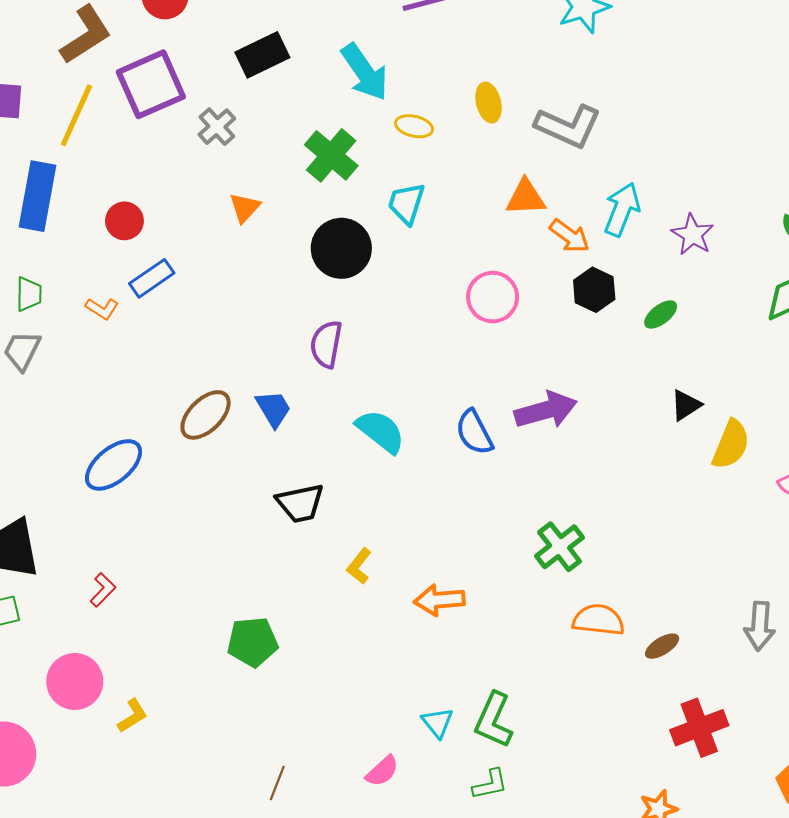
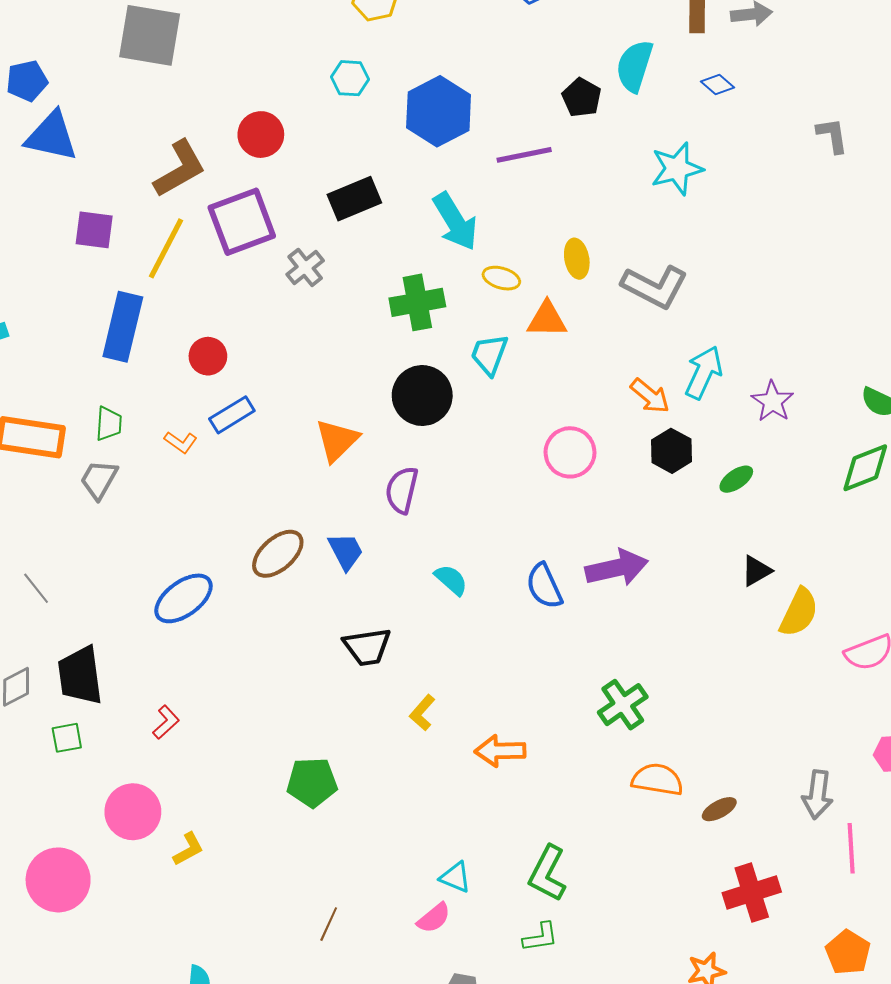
green cross: (331, 155) -> (417, 302), turned 36
orange triangle: (526, 198) -> (547, 319), moved
orange triangle: (245, 208) -> (337, 440), moved, size x1.4
cyan semicircle: (381, 431) -> (451, 580), size x0.7
cyan triangle: (438, 723) -> (455, 877), moved, turned -32

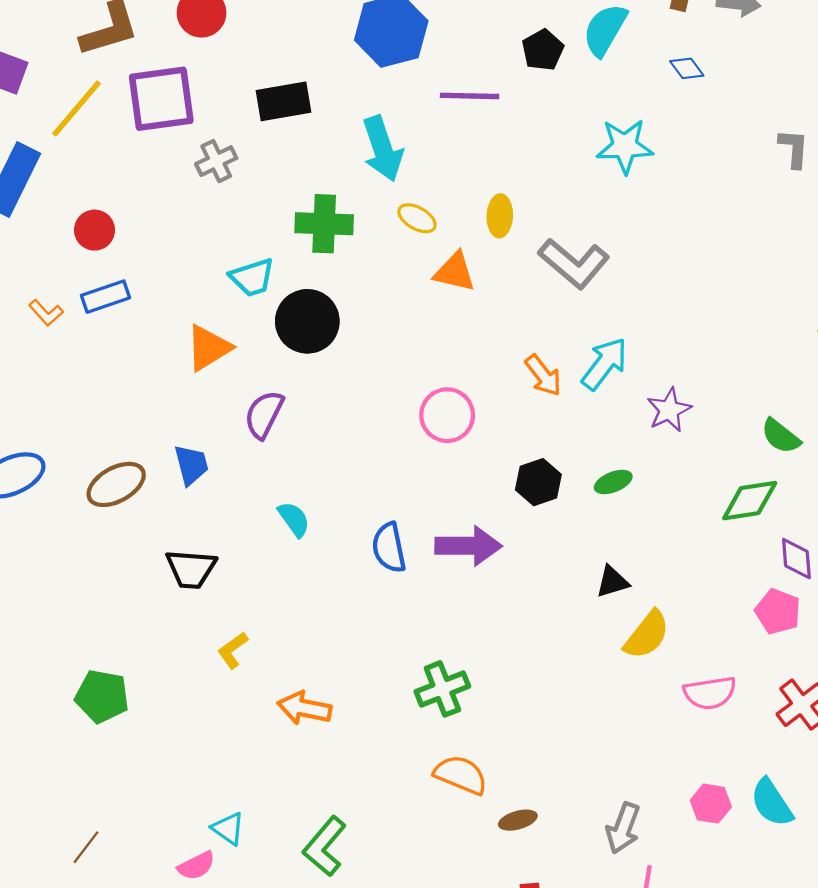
cyan trapezoid: (489, 354) -> (252, 277), moved, turned -141
black hexagon: (672, 451) -> (538, 482), moved
brown ellipse: (278, 554) -> (116, 484), moved

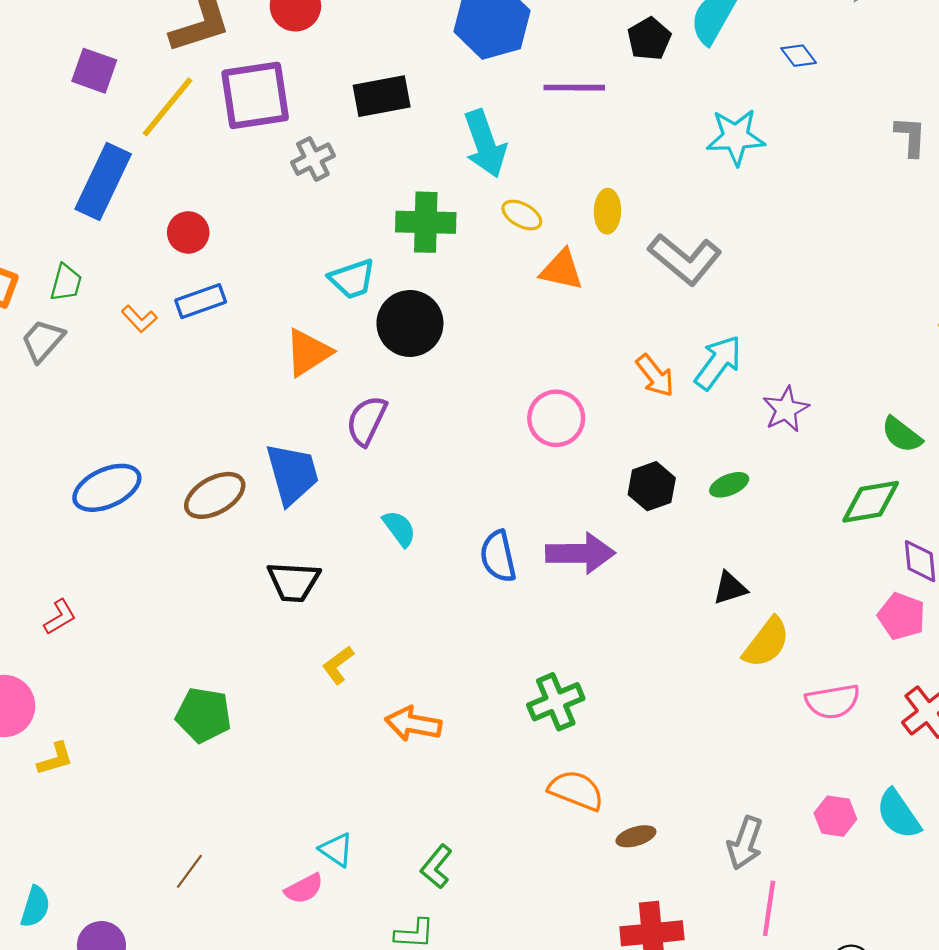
blue trapezoid: (191, 465) -> (292, 474), size x1.5
green L-shape: (325, 846) -> (436, 867), size x0.7

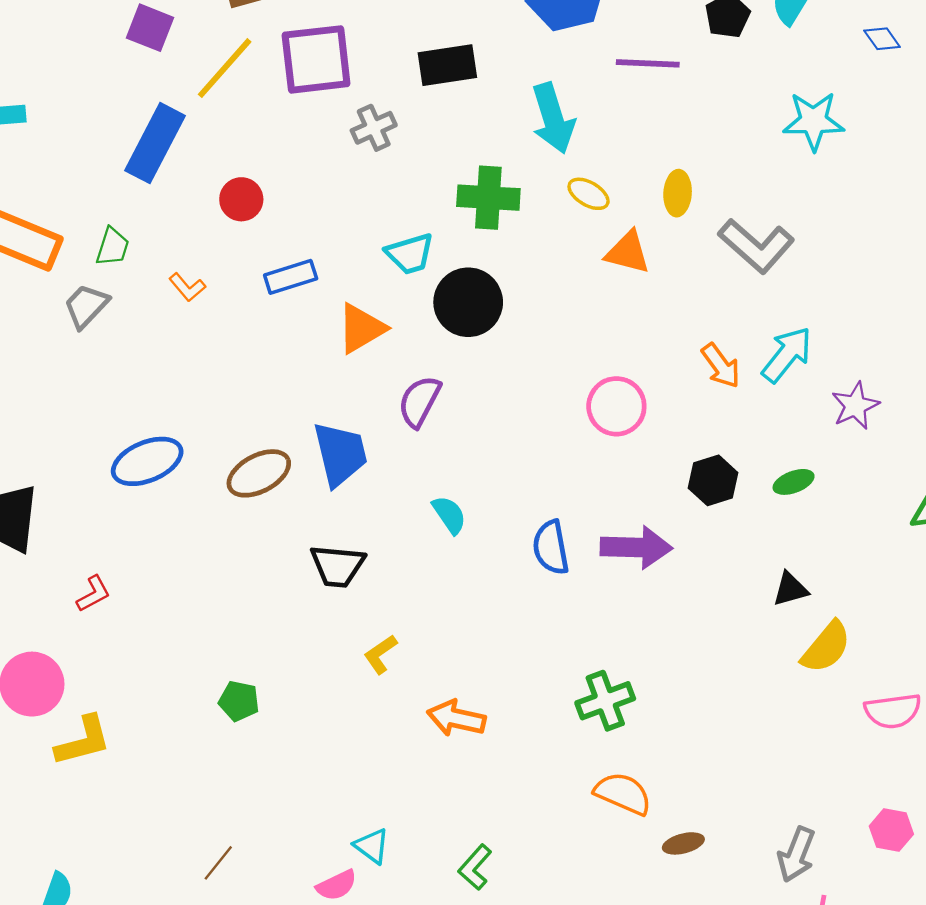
blue rectangle: (201, 301) -> (291, 277), moved
green pentagon: (204, 715) -> (239, 701), size x0.7
yellow L-shape: (55, 759) -> (83, 741), size x1.5

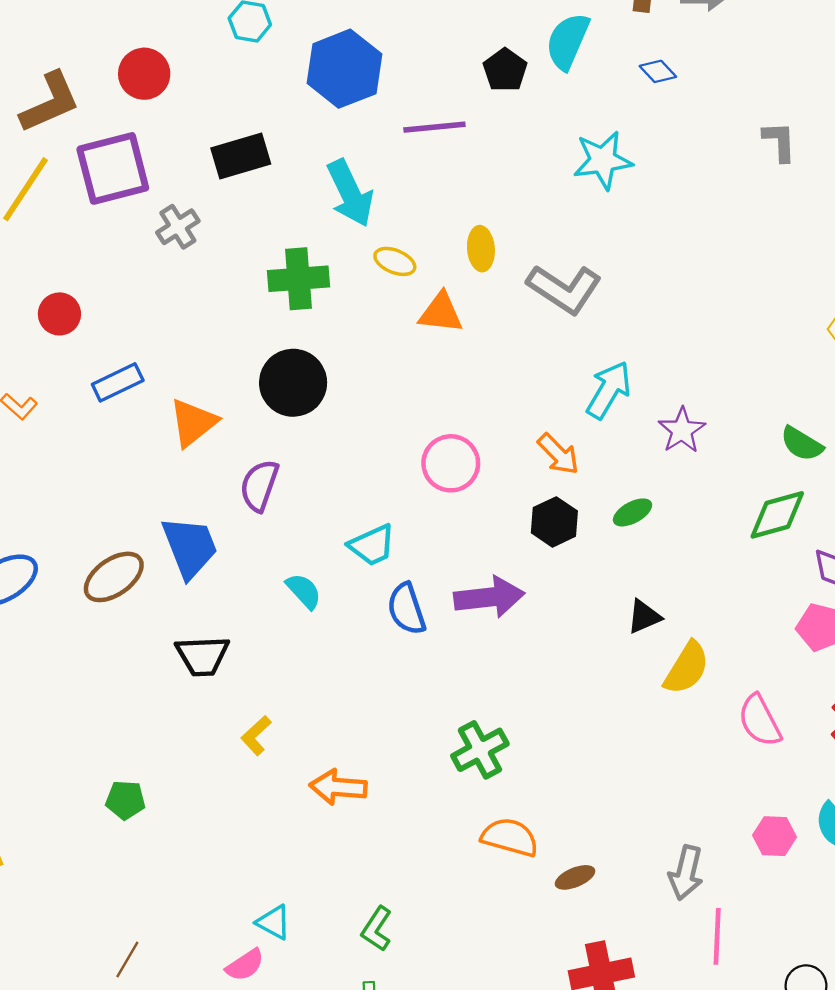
cyan trapezoid: (410, 254) -> (372, 545), moved
orange arrow: (721, 366) -> (558, 454), moved
pink semicircle: (893, 711) -> (760, 721), turned 78

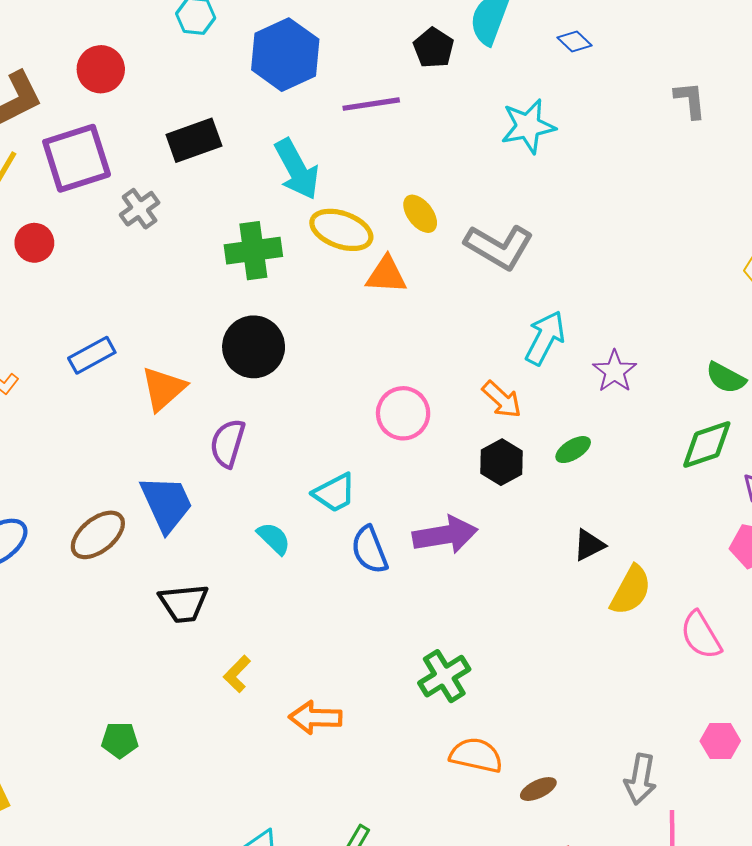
yellow ellipse: (481, 249) -> (420, 214), turned -30
yellow ellipse: (395, 261) -> (341, 230), size x1.6
red circle: (59, 314) -> (34, 243), moved

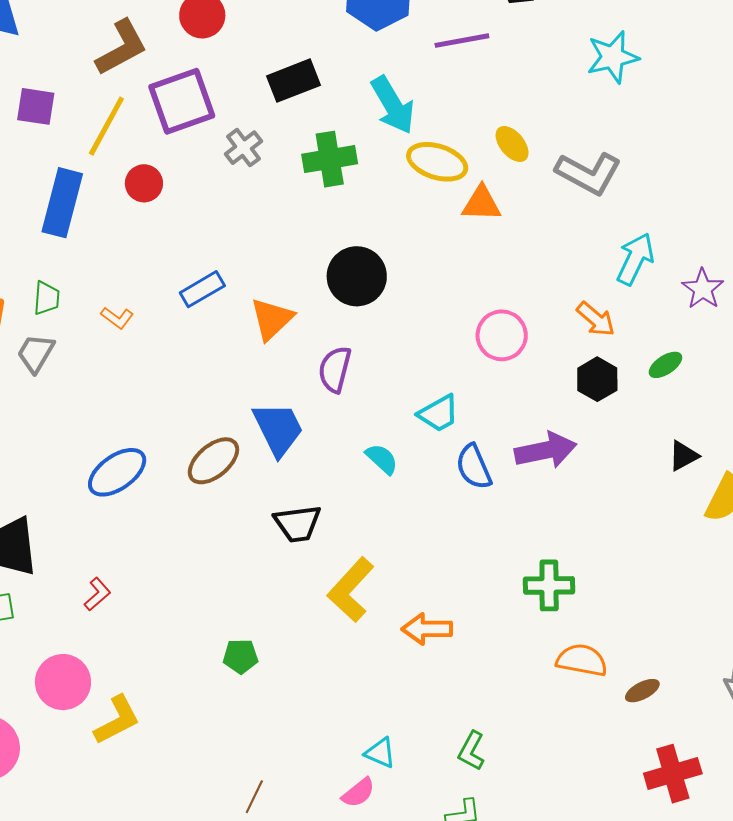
green cross: (253, 251) -> (330, 159), moved
yellow L-shape: (237, 674) -> (351, 590), size x1.8
green cross: (444, 676) -> (549, 585), turned 33

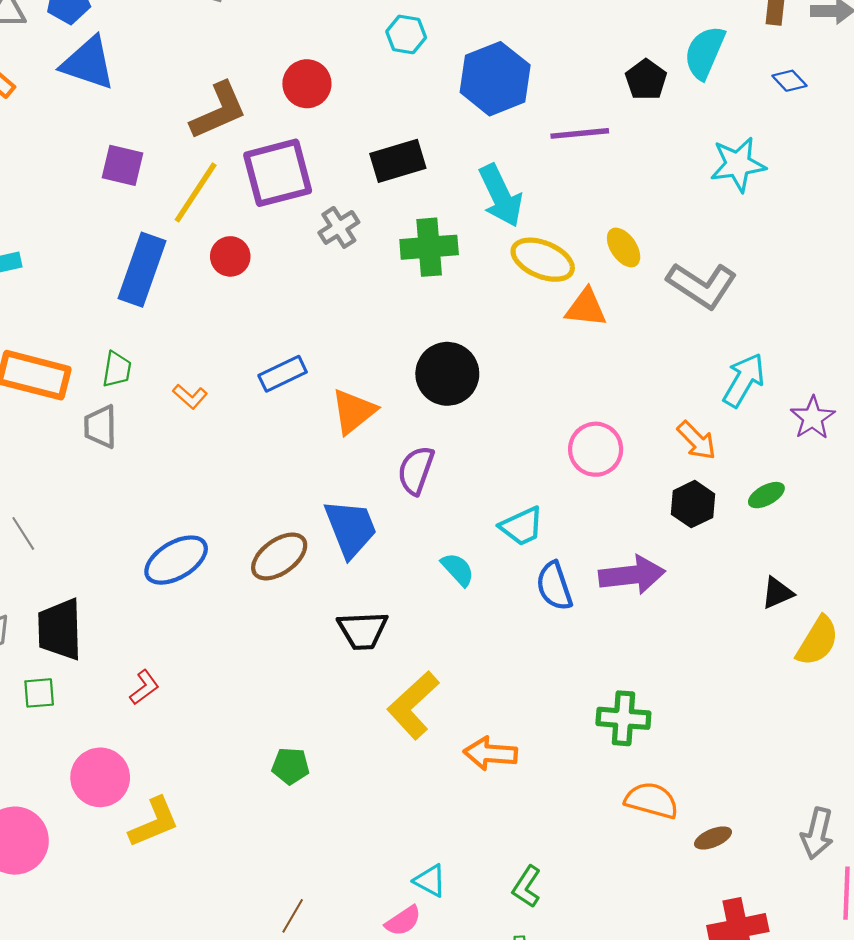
gray trapezoid: (36, 353) -> (100, 427), turned -36

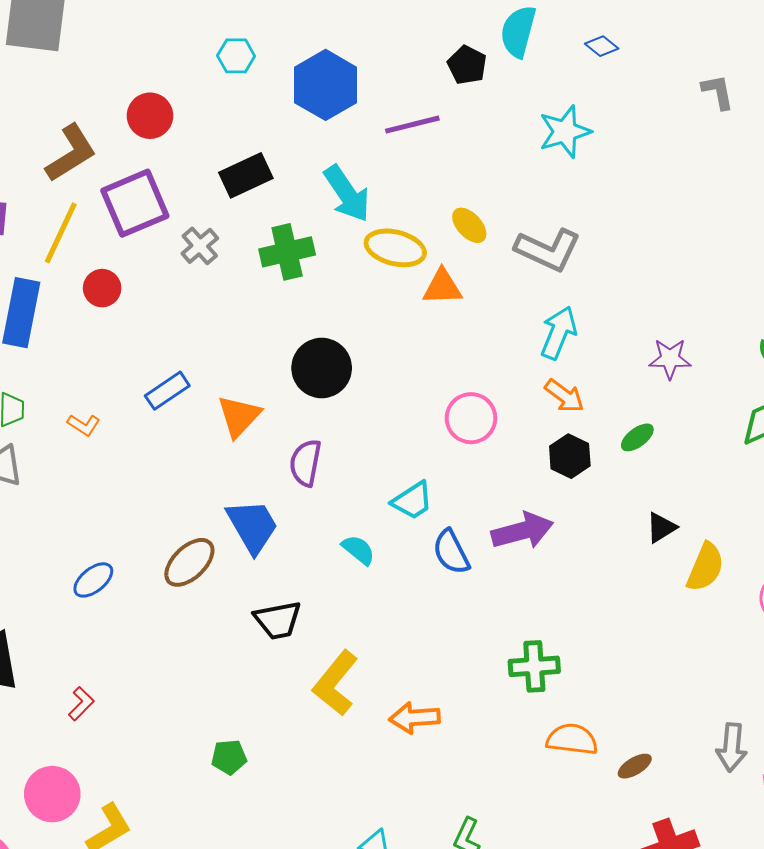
cyan arrow: (744, 380) -> (559, 333), moved
purple star: (813, 418) -> (670, 359), turned -30
blue ellipse: (176, 560) -> (93, 580), size x0.7

